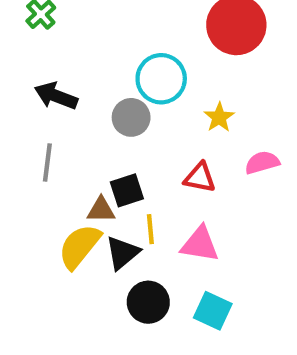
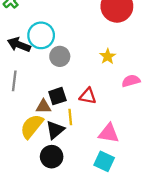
cyan circle: (161, 79) -> (41, 35), moved
red triangle: (200, 178) -> (88, 96), moved
pink triangle: (200, 244) -> (109, 133), moved
black circle: (148, 302) -> (52, 157), moved

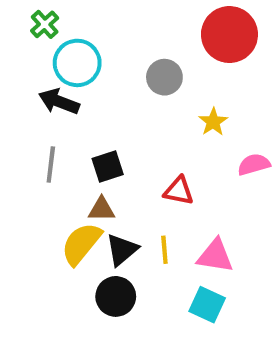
cyan circle: (41, 35) -> (77, 63), moved
gray circle: (60, 56) -> (164, 77), moved
black square: (57, 96) -> (108, 167), moved
yellow line: (70, 117) -> (164, 250), moved

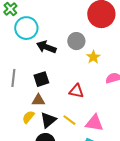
gray circle: (164, 77) -> (76, 41), moved
black arrow: (59, 102) -> (46, 47), moved
yellow semicircle: (81, 244) -> (28, 117), size x0.6
yellow line: (164, 250) -> (69, 120), turned -48

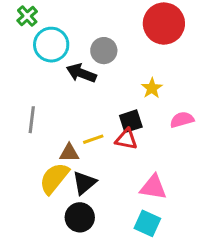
gray circle: (76, 41) -> (104, 51), moved
black square: (41, 79) -> (131, 121), moved
yellow semicircle: (28, 117) -> (54, 178), size x1.6
yellow line: (69, 120) -> (93, 139), moved, turned -56

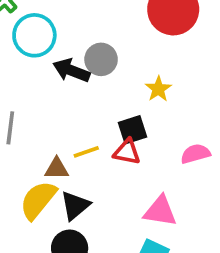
gray circle: (104, 51) -> (101, 59), moved
pink semicircle: (182, 120) -> (195, 154), moved

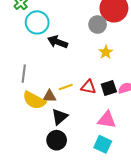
gray circle: (101, 59) -> (98, 25), moved
black square: (132, 130) -> (109, 88), moved
yellow semicircle: (38, 200) -> (34, 100), moved, turned -100

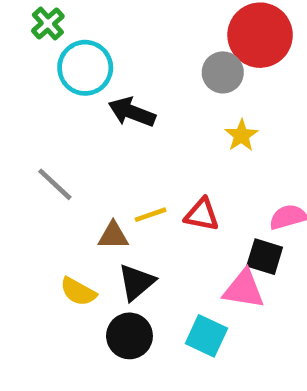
gray line: (24, 74) -> (55, 184), turned -54
black square: (109, 88) -> (265, 257), moved, turned 35
yellow semicircle: (34, 100) -> (78, 292), moved, size x0.7
cyan square: (103, 144) -> (206, 336), moved

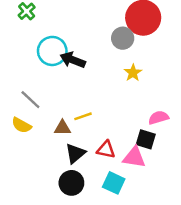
cyan circle: (85, 68) -> (52, 51), moved
red triangle: (202, 215) -> (106, 150), moved
yellow semicircle: (78, 292) -> (21, 125), moved

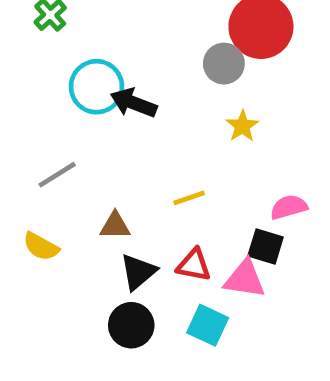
gray line: (30, 100) -> (57, 175), turned -75
yellow line: (83, 116) -> (189, 198), moved
yellow semicircle: (21, 125) -> (41, 246), moved

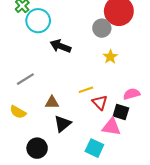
cyan circle: (97, 87) -> (38, 21), moved
red triangle: (194, 265) -> (100, 102), moved, turned 35
black circle: (131, 325) -> (37, 148), moved

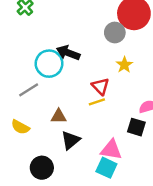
cyan circle: (38, 21) -> (49, 64), moved
red triangle: (100, 102) -> (100, 86), moved
pink triangle: (111, 127) -> (111, 150), moved

